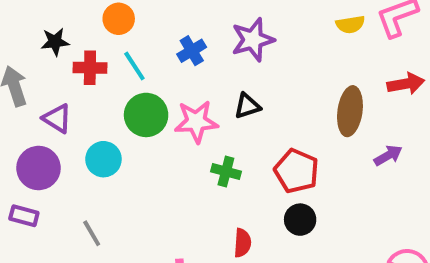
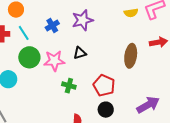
purple arrow: (388, 155) -> (148, 105), moved, size x1.6

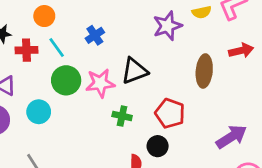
purple star: (83, 20) -> (167, 26), moved
black triangle: (80, 53) -> (134, 71), size x1.5
black circle: (106, 110) -> (158, 146), moved

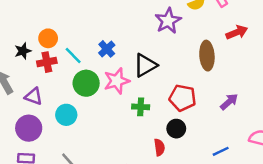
orange circle: (44, 16) -> (48, 38), moved
blue cross: (95, 35) -> (107, 49), moved
purple arrow: (231, 137) -> (229, 102), moved, size x0.7

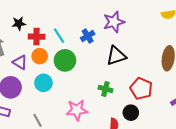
purple star: (168, 21) -> (114, 22), moved
orange circle: (48, 38) -> (40, 56), moved
pink star: (117, 81) -> (77, 110), moved

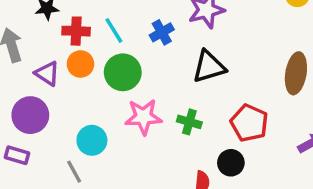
cyan circle: (43, 83) -> (92, 140), moved
pink star: (77, 110) -> (143, 117), moved

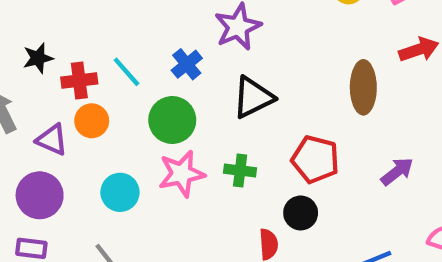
green circle: (123, 72) -> (172, 120), moved
cyan circle: (92, 140) -> (120, 192), moved

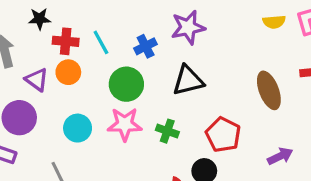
brown ellipse: (363, 87) -> (269, 90), turned -33

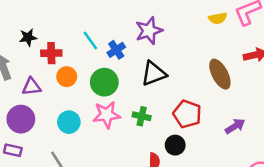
cyan line: (101, 42) -> (90, 40), moved
orange circle: (68, 72) -> (67, 77), moved
purple triangle: (37, 80) -> (32, 87), turned -36

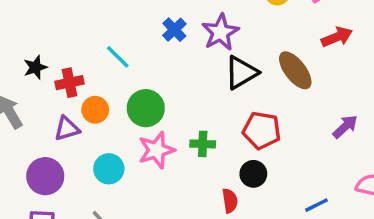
purple star: (149, 31) -> (220, 32), moved
blue cross: (116, 50) -> (174, 30), moved
black triangle: (154, 74) -> (241, 73), moved
purple triangle: (32, 87) -> (67, 129), moved
purple arrow: (235, 126) -> (345, 127), moved

